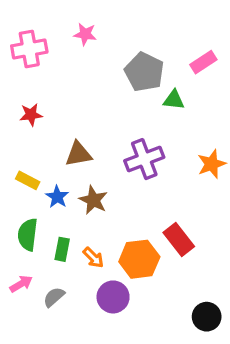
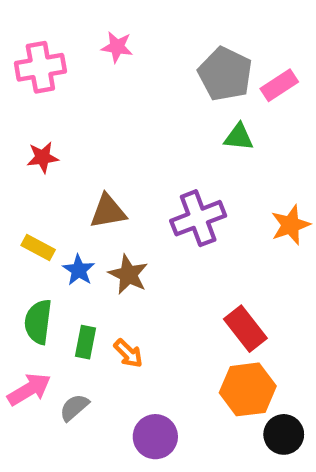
gray pentagon: (144, 72) -> (225, 74), moved
orange hexagon: (139, 259) -> (248, 389), moved
pink arrow: (21, 284) -> (29, 389), size x1.4
purple circle: (113, 297) -> (155, 437), moved

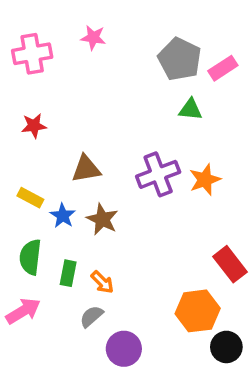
orange star: (290, 225) -> (205, 180), moved
red rectangle: (245, 329) -> (230, 264), moved
gray semicircle: (74, 407) -> (91, 316), moved

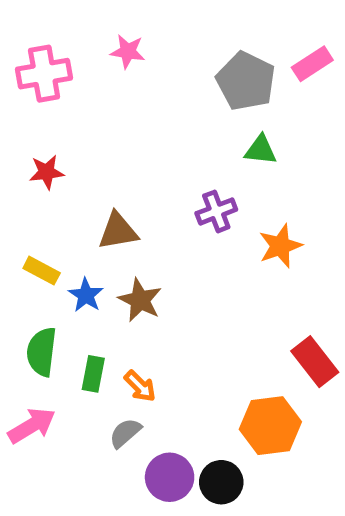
pink rectangle: (223, 68) -> (312, 64), moved
purple cross: (158, 174) -> (216, 211), moved, size x0.7
black circle: (226, 347) -> (221, 482), moved

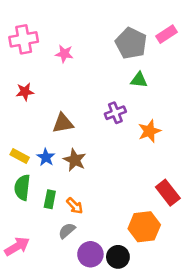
pink star: (128, 51) -> (64, 54), moved
yellow rectangle: (42, 271) -> (20, 156), moved
pink arrow: (32, 426) -> (17, 246), moved

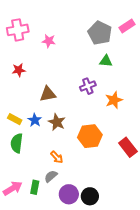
green rectangle: (50, 199) -> (35, 187), moved
orange hexagon: (144, 227) -> (90, 136), moved

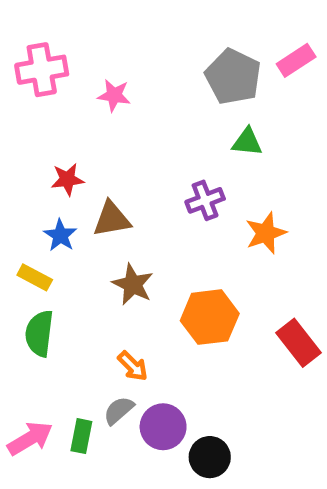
red star: (19, 70) -> (67, 179), moved
blue star: (35, 120) -> (60, 235), moved
purple circle: (69, 194) -> (163, 427), moved

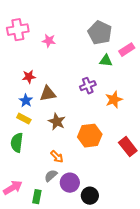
pink rectangle: (296, 60) -> (127, 50), moved
yellow rectangle: (35, 277) -> (24, 119), moved
green rectangle: (81, 436) -> (37, 197), moved

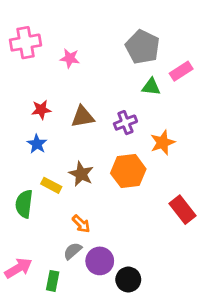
brown triangle: (48, 94) -> (83, 117), moved
yellow rectangle: (24, 119) -> (51, 185), moved
orange hexagon: (90, 136) -> (128, 171), moved

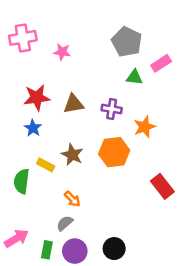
red star: (41, 110) -> (37, 98), size x1.5
purple cross: (125, 123) -> (112, 109), turned 30
purple circle: (100, 261) -> (75, 251), moved

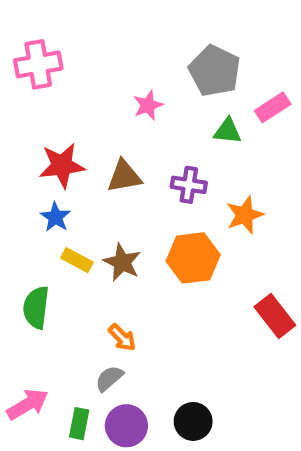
pink star: (62, 52) -> (148, 105), moved, turned -30
yellow rectangle: (46, 165) -> (77, 260), moved

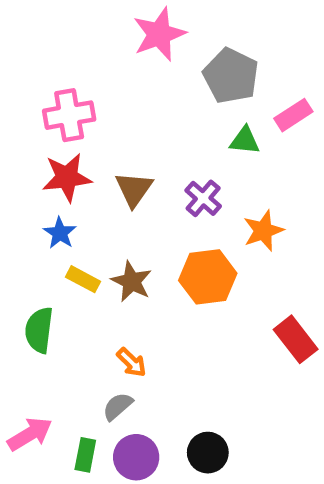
pink cross: (38, 64) -> (69, 115), moved
pink star: (148, 105) -> (159, 34), moved, size x1.6
brown triangle: (124, 176) -> (134, 189), turned -45
purple cross: (189, 185) -> (203, 198), turned 32

